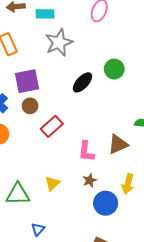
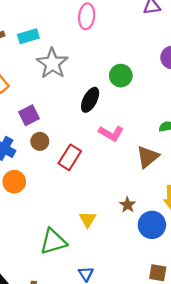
purple square: (27, 81) -> (29, 115), size x0.7
pink L-shape: (86, 151) -> (111, 133), moved, turned -50

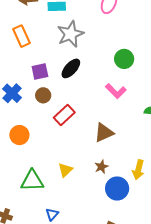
black ellipse: (90, 100) -> (71, 68), moved
pink L-shape: (111, 133) -> (116, 91), moved
brown triangle: (148, 157) -> (104, 133), moved
orange circle: (14, 182) -> (19, 135), moved

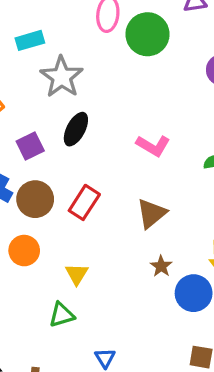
green circle: (124, 59) -> (147, 34), moved, size x1.4
brown circle: (43, 95) -> (35, 199), moved, size x1.5
yellow triangle: (65, 170) -> (77, 274), moved
green triangle: (32, 181) -> (62, 315), size x0.7

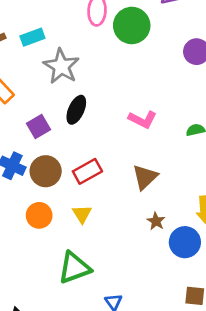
red rectangle: (84, 202) -> (87, 171), turned 32
yellow triangle: (77, 274) -> (82, 214), moved
green triangle: (62, 315) -> (74, 268), size x1.5

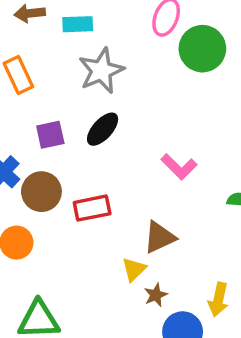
yellow triangle: (82, 214) -> (134, 269), moved

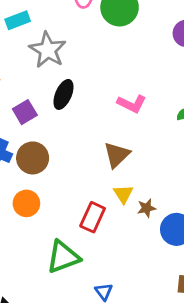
red rectangle: (92, 208) -> (93, 217), moved, turned -36
brown triangle: (159, 237) -> (117, 155), moved
brown star: (156, 295) -> (147, 208), turned 30

